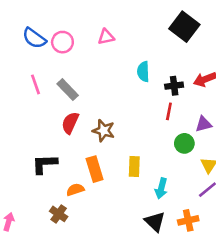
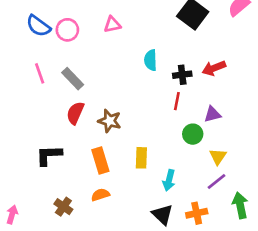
orange semicircle: (75, 190) -> (100, 195), moved

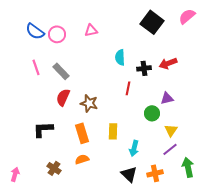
red line: (177, 101) -> (128, 88), moved

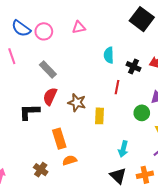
pink line: (36, 67) -> (12, 56), moved
black cross: (144, 68) -> (134, 66), turned 32
black L-shape: (43, 129) -> (29, 112), moved
yellow rectangle: (113, 131) -> (99, 116), moved
orange rectangle: (82, 133) -> (59, 139), moved

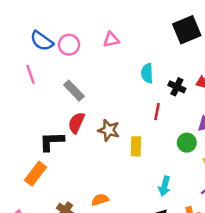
black square: (142, 19) -> (187, 30), turned 30
orange rectangle: (59, 139) -> (35, 174), moved, turned 54

